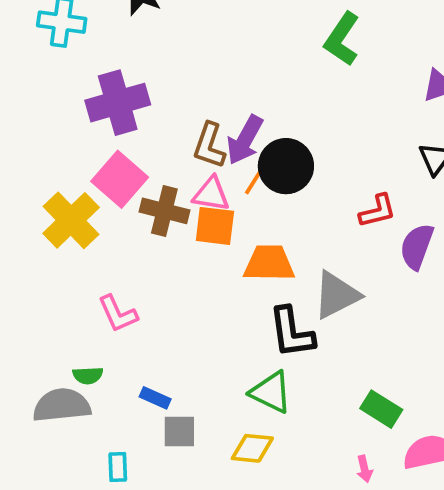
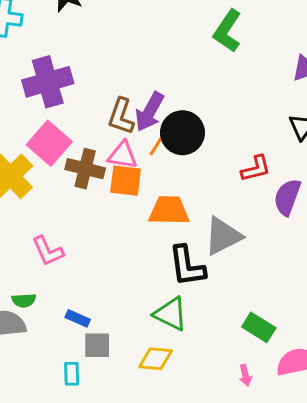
cyan rectangle: (118, 467) -> (72, 374), moved

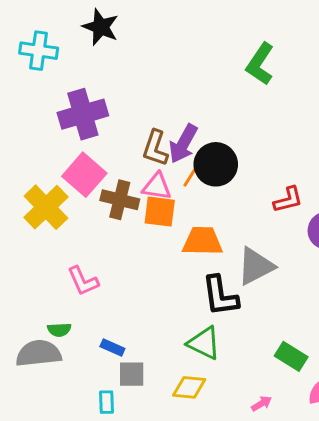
pink arrow: (245, 375) -> (262, 404), moved, turned -108

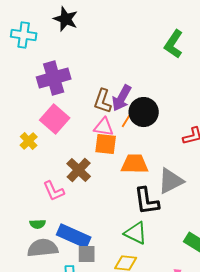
brown cross: (120, 200) -> (79, 170), moved, turned 30
yellow cross: (46, 207) -> (29, 141), size x0.6
blue rectangle: (112, 347) -> (74, 236), size x2.0
gray semicircle: (39, 353) -> (43, 248), moved

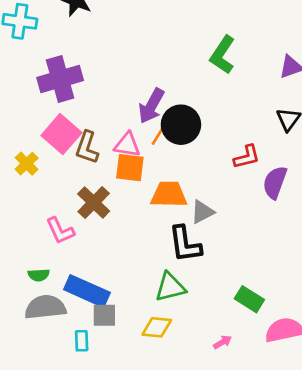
green L-shape: (174, 44) -> (223, 55), moved
brown L-shape: (103, 101) -> (87, 147), moved
gray triangle: (171, 181) -> (202, 212), moved, size x0.7
green triangle: (136, 233) -> (170, 287), turned -40

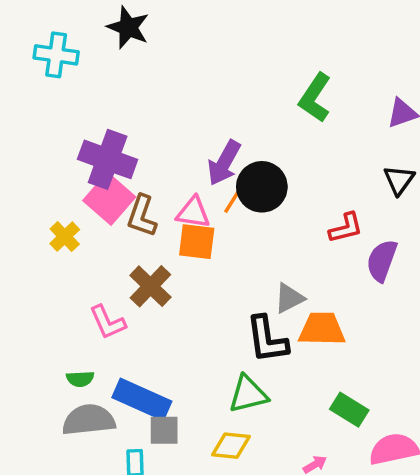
purple cross: (60, 79) -> (108, 159), moved, turned 36
orange trapezoid: (169, 194) -> (322, 329), moved

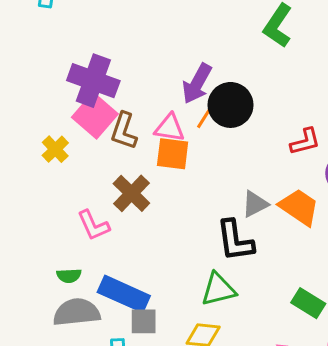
orange trapezoid: (322, 329) -> (299, 207), moved, turned 33

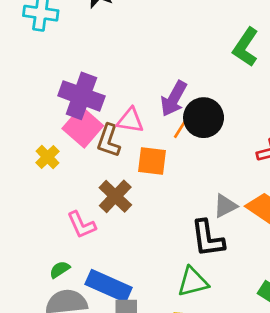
pink triangle: (170, 128) -> (130, 120), moved
green semicircle: (69, 276) -> (60, 270), turned 150

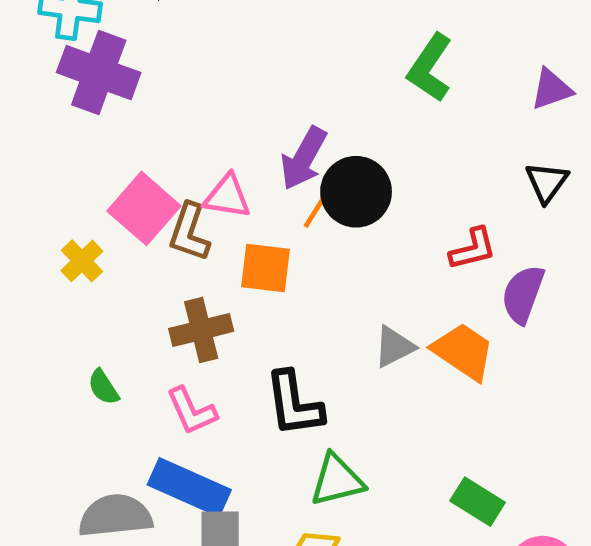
purple cross: (81, 96) -> (99, 73), moved
brown cross: (115, 196) -> (201, 330), turned 32
pink L-shape: (81, 225) -> (192, 411), moved
black L-shape: (208, 238) -> (294, 404), moved
green semicircle: (60, 270) -> (103, 387), moved, turned -90

